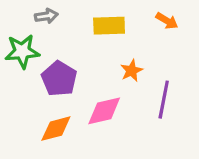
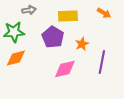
purple pentagon: (59, 79) -> (53, 37), moved
orange diamond: (56, 129) -> (16, 58), moved

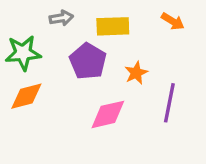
gray arrow: (29, 10) -> (61, 18), moved

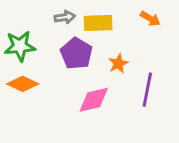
gray arrow: (61, 18) -> (65, 17), moved
orange diamond: (26, 96) -> (23, 84), turned 40

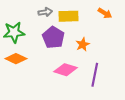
purple line: (147, 90) -> (95, 75), moved
pink diamond: (94, 100) -> (65, 70), turned 30

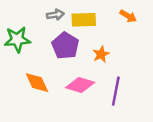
orange diamond: (16, 59) -> (37, 83), moved, turned 40

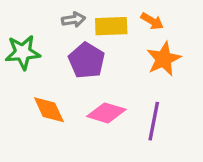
orange arrow: (128, 16) -> (152, 21), moved
orange star: (101, 54) -> (164, 59), moved, size x1.5

